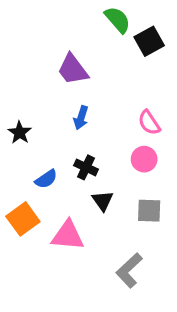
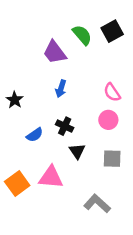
green semicircle: (118, 20) -> (82, 35), moved
orange square: (23, 219) -> (17, 184), moved
gray L-shape: (129, 270) -> (97, 204), turned 85

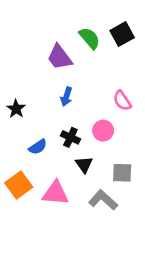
pink circle: (108, 120) -> (103, 131), moved
orange square: (17, 184) -> (19, 185), moved
gray L-shape: (97, 204) -> (103, 200), moved

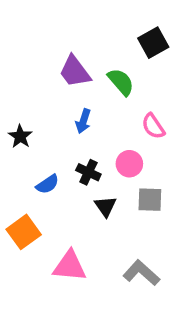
green semicircle: (90, 38) -> (121, 82), moved
gray square: (122, 173) -> (150, 200), moved
pink triangle: (55, 193) -> (70, 266), moved
gray L-shape: (103, 200) -> (141, 273), moved

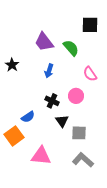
black square: (153, 43) -> (90, 25), turned 30
black star: (20, 136) -> (12, 65), moved
blue semicircle: (47, 184) -> (28, 117), moved
gray square: (150, 200) -> (79, 133), moved

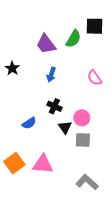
green semicircle: (71, 48) -> (73, 39), moved, turned 72
pink circle: (76, 96) -> (82, 118), moved
orange square: (14, 136) -> (14, 163), moved
gray L-shape: (83, 160) -> (87, 182), moved

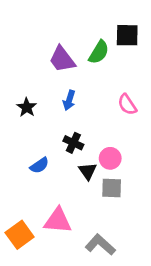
black star: (12, 68) -> (27, 107), moved
orange square: (14, 163) -> (20, 235), moved
gray L-shape: (87, 182) -> (100, 245), moved

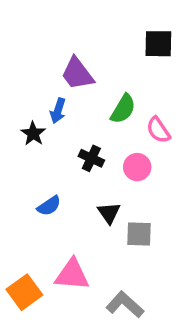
green semicircle: (99, 52) -> (123, 109), moved
blue arrow: (69, 100) -> (58, 111), moved
black cross: (73, 143) -> (91, 158), moved
pink circle: (110, 158) -> (137, 167), moved

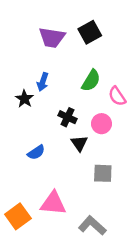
black square: (158, 44) -> (90, 32), moved, turned -30
purple trapezoid: (77, 74) -> (52, 38), moved, turned -44
black triangle: (109, 213) -> (79, 143), moved

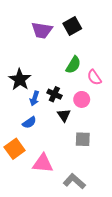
blue arrow: (43, 82) -> (35, 98), moved
black star: (24, 99) -> (20, 80), size x1.5
orange square: (18, 216) -> (15, 149), moved

